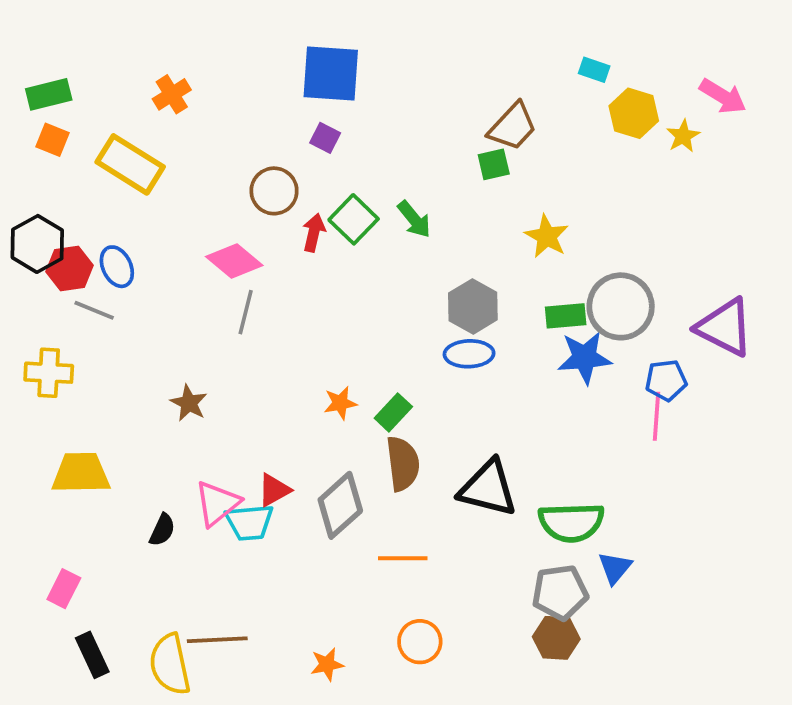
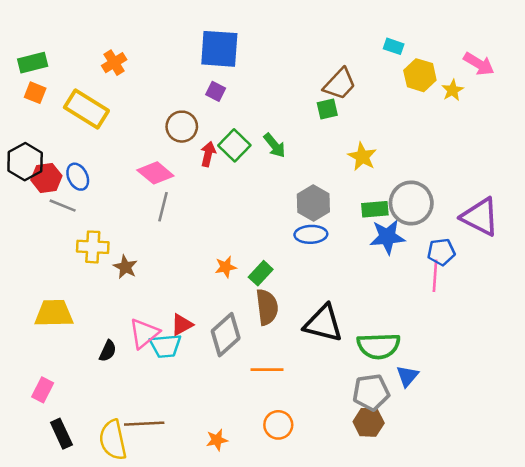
yellow cross: (49, 373) -> (93, 247), moved

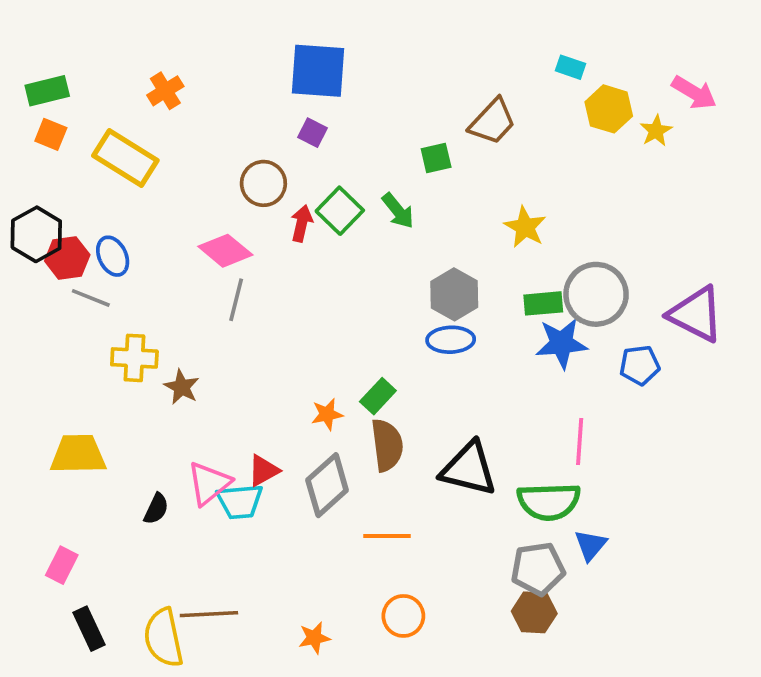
green square: (327, 109) -> (436, 158), moved
orange star: (226, 267) -> (327, 414), moved
pink line: (435, 276) -> (580, 442), moved

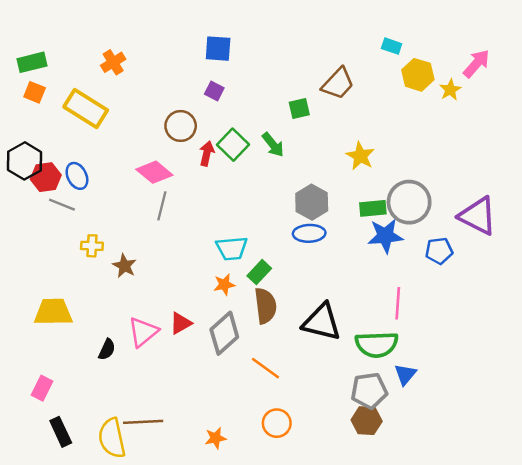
blue square: (318, 71) -> (218, 49), size x0.7
pink arrow: (694, 93) -> (476, 64), turned -80
yellow cross: (134, 358) -> (92, 246), size x0.7
cyan trapezoid: (240, 501) -> (232, 248), moved
orange line: (387, 536) -> (265, 368), turned 36

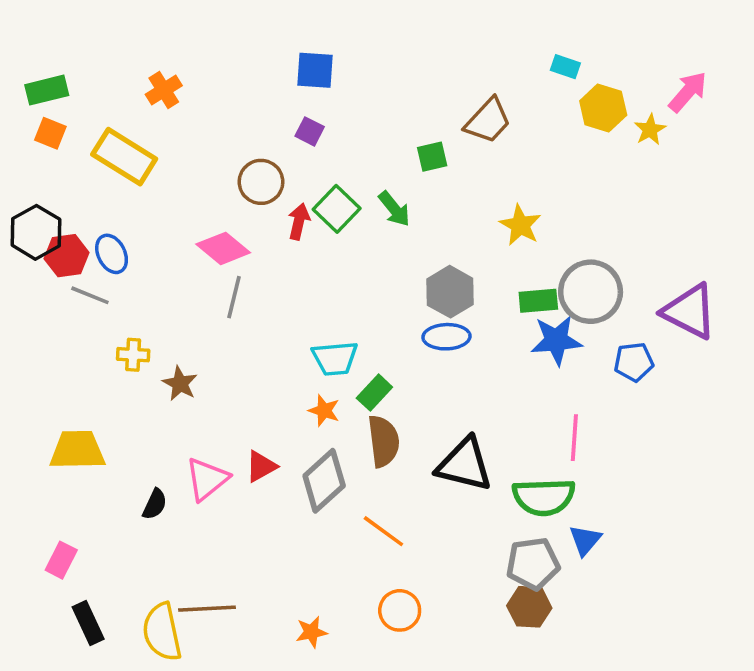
orange star: (224, 285) -> (324, 411), turned 30

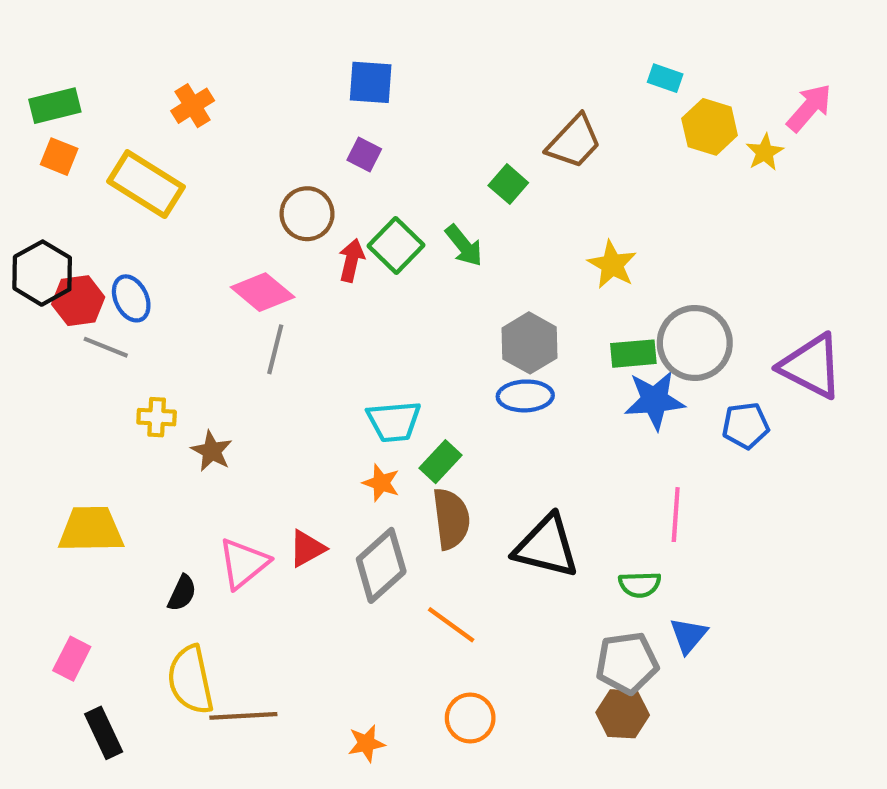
green square: (432, 157) -> (508, 184), turned -36
green semicircle: (544, 497) -> (640, 585), size x0.6
yellow semicircle: (162, 632) -> (190, 680), moved

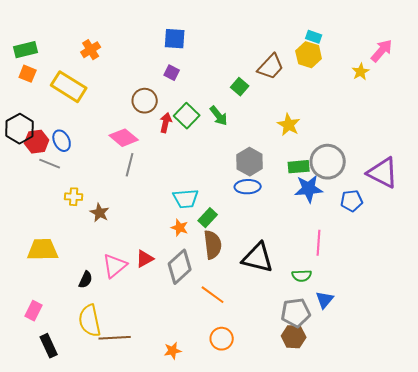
yellow hexagon: (710, 127) -> (309, 55), moved

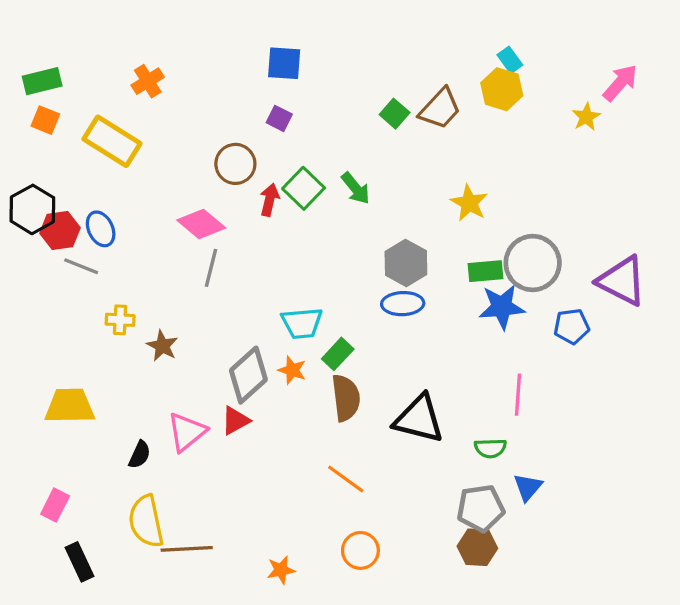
cyan rectangle: (314, 37) -> (510, 60), turned 35
green square: (240, 87) -> (395, 114), moved
gray diamond: (180, 267) -> (248, 375), moved

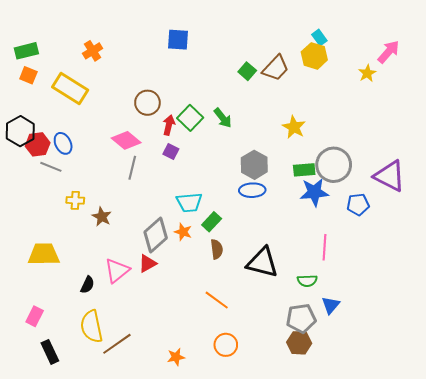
purple square: (279, 118) -> (171, 152), moved
brown semicircle: (346, 398) -> (217, 249), size x0.7
brown line: (187, 549) -> (117, 344), turned -32

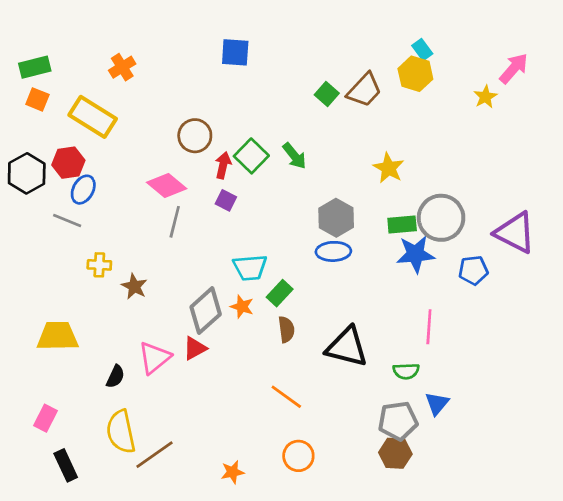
blue ellipse: (63, 143) -> (83, 190), turned 55
red hexagon: (38, 144) -> (68, 163), moved

